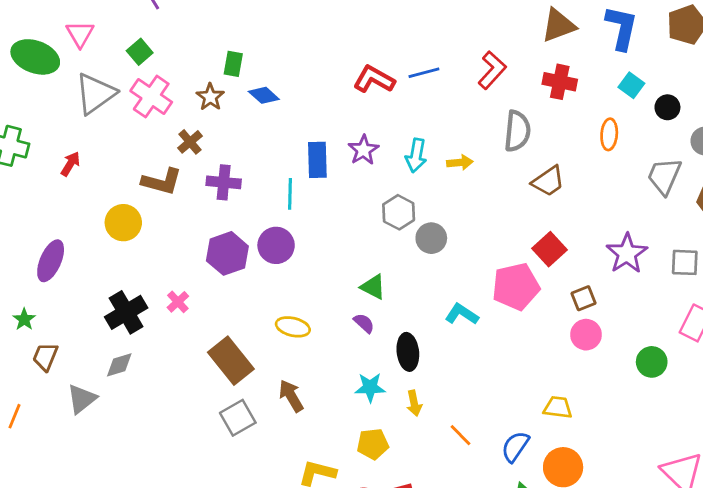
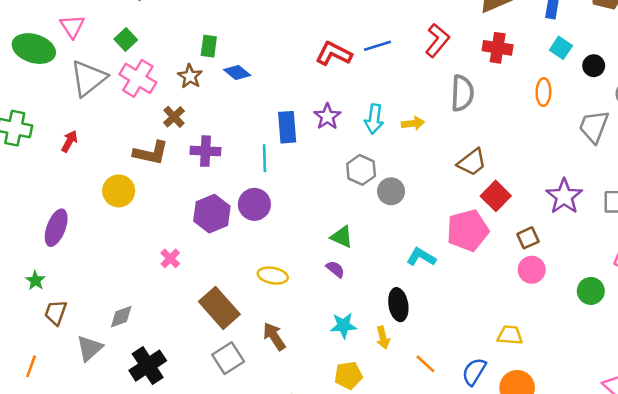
brown trapezoid: (548, 181) -> (472, 162), moved
black cross: (126, 312) -> (148, 366), moved
black ellipse: (408, 352) -> (398, 305), moved

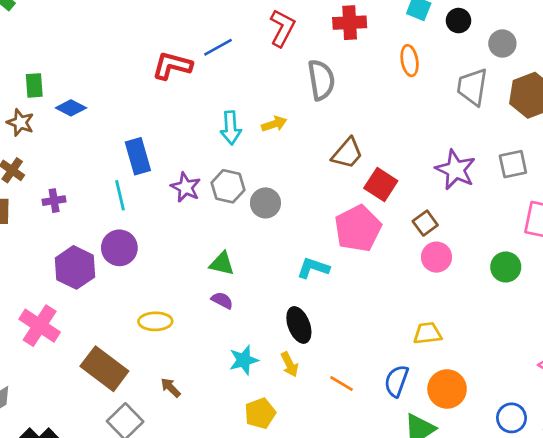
purple star: (327, 116) -> (186, 187), moved
purple cross: (205, 151) -> (54, 201), size x0.7
pink cross: (170, 258) -> (40, 326), size x1.8
brown arrow: (274, 336) -> (171, 388), size x0.7

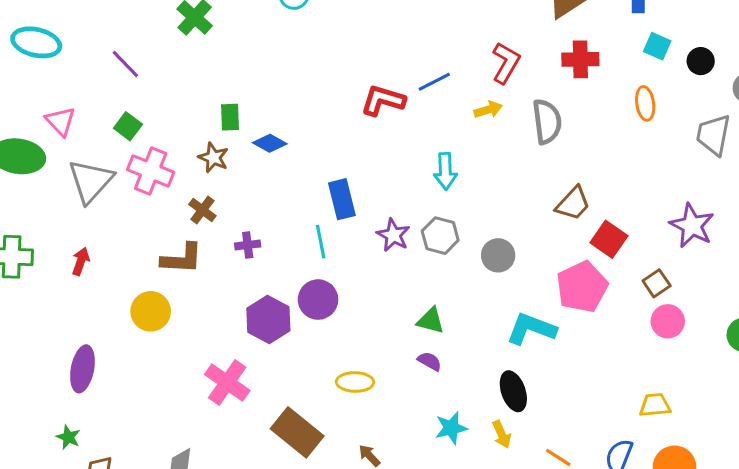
yellow arrow: (274, 124) -> (488, 110), moved
gray circle: (265, 203) -> (498, 255), moved
cyan L-shape: (313, 268) -> (531, 329), size x1.4

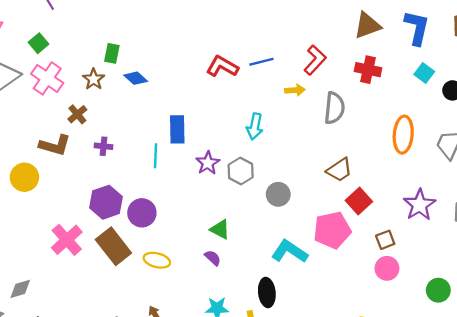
orange ellipse: (645, 103) -> (403, 135), moved, size x1.5
purple circle: (318, 300) -> (142, 213), moved
brown rectangle: (297, 432) -> (113, 246), moved

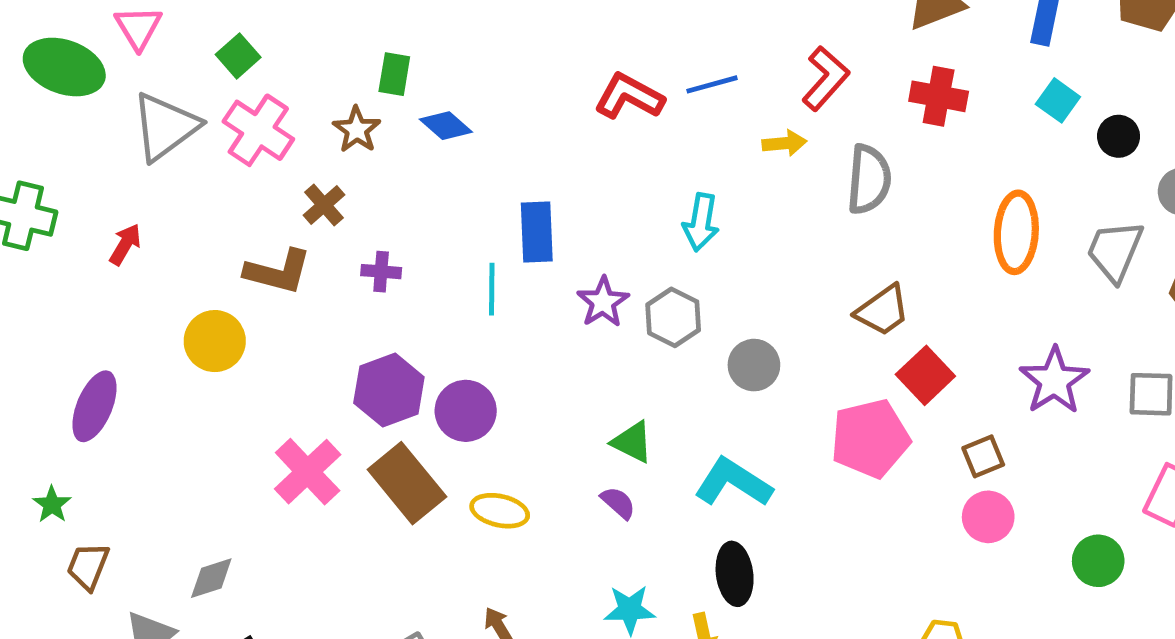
cyan L-shape: (290, 251) -> (733, 483), moved

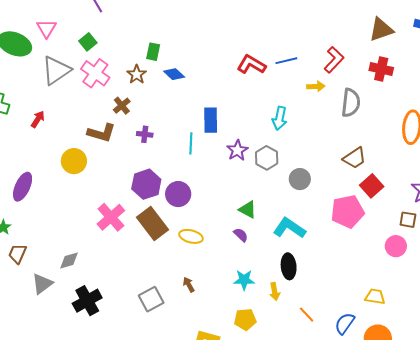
brown square: (983, 456) -> (408, 220), moved, turned 30

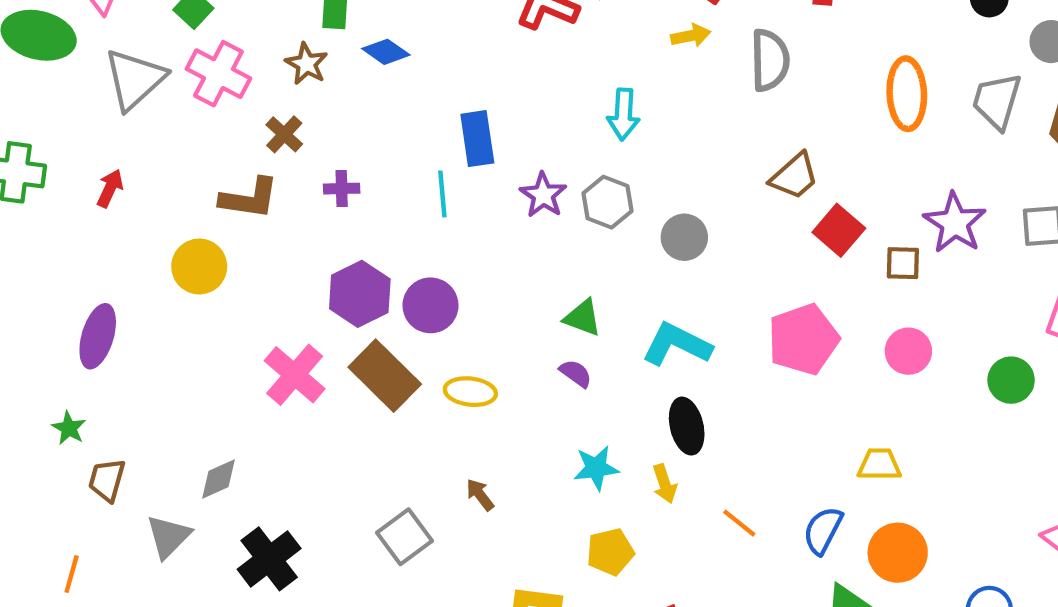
pink pentagon: (347, 212) -> (803, 339), moved
brown square: (408, 220) -> (903, 263), moved

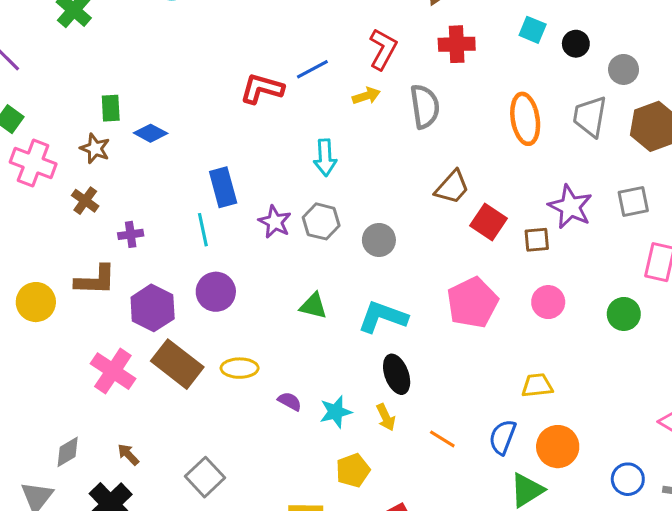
brown L-shape: (249, 198) -> (95, 280), moved
purple circle: (430, 305) -> (216, 292), moved
purple semicircle: (576, 373) -> (290, 401), moved
brown arrow: (480, 495) -> (128, 454), moved

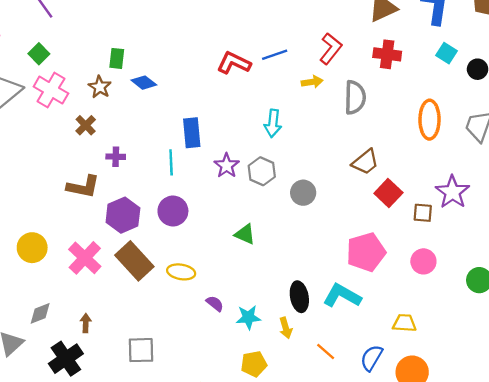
yellow circle: (36, 302) -> (32, 248), moved
cyan L-shape: (383, 317) -> (342, 296), moved
brown arrow: (128, 454) -> (86, 323), turned 36
gray square: (205, 477) -> (141, 350), turned 32

